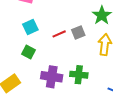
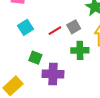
green square: (28, 52) -> (35, 58), moved
green cross: (79, 75) -> (80, 50), moved

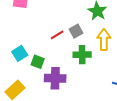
cyan square: (25, 27) -> (20, 53), moved

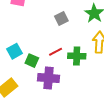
gray square: (76, 31) -> (61, 19), moved
red line: (57, 35) -> (56, 52), moved

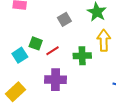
red line: (56, 52) -> (53, 51), moved
green square: (32, 61) -> (36, 43), moved

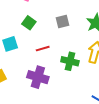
green square: (36, 43) -> (29, 23), moved

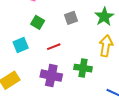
green cross: (70, 61) -> (83, 68), moved

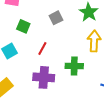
red line: (54, 47) -> (42, 48), turned -32

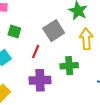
gray square: (56, 18) -> (54, 31), moved, size x1.5

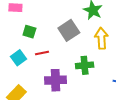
red line: (36, 52) -> (42, 53), moved, turned 56

